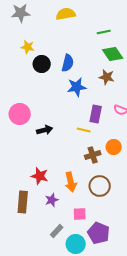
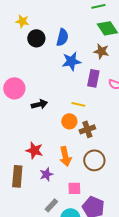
purple rectangle: (96, 114) -> (93, 78), moved
orange circle: (114, 147) -> (69, 121), moved

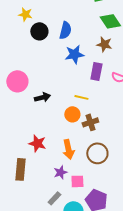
purple star: (46, 174) -> (60, 172), moved

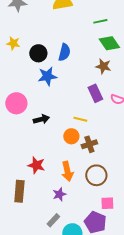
yellow star: (25, 14) -> (13, 43), moved
blue star: (74, 54) -> (47, 76), moved
purple rectangle: (96, 71) -> (95, 93), turned -36
pink square: (77, 181) -> (107, 203), moved

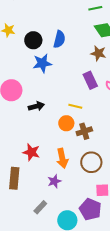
gray rectangle: (53, 220) -> (40, 207), moved

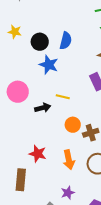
blue star: (42, 63) -> (49, 65), turned 30
yellow line: (75, 106) -> (63, 97), moved
purple star: (54, 181) -> (68, 193), moved

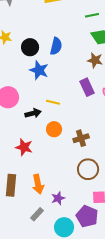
orange circle: (73, 125) -> (54, 129), moved
red star: (38, 154) -> (24, 147), moved
orange arrow: (69, 160) -> (38, 184), moved

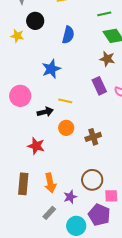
blue semicircle: (56, 46) -> (68, 35), moved
black circle: (30, 47) -> (35, 21), moved
blue star: (39, 70) -> (51, 69), turned 30
brown circle: (88, 169) -> (92, 180), moved

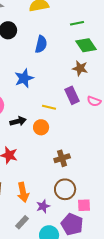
yellow line: (65, 101) -> (49, 107), moved
orange circle: (66, 128) -> (41, 127), moved
brown cross: (93, 137) -> (62, 158), moved

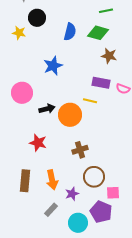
green diamond: (86, 45) -> (98, 33), moved, turned -40
purple rectangle: (72, 95) -> (101, 83), turned -54
yellow line: (49, 107) -> (90, 101), moved
orange circle: (41, 127) -> (70, 115), size x1.5
brown cross: (62, 158) -> (80, 150), moved

